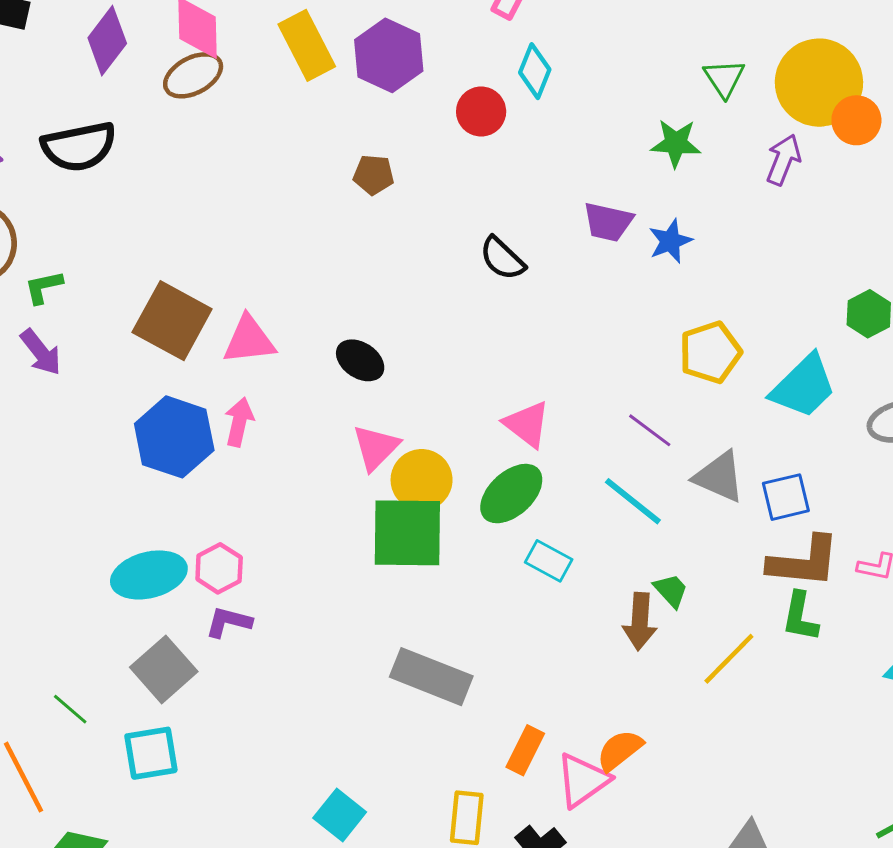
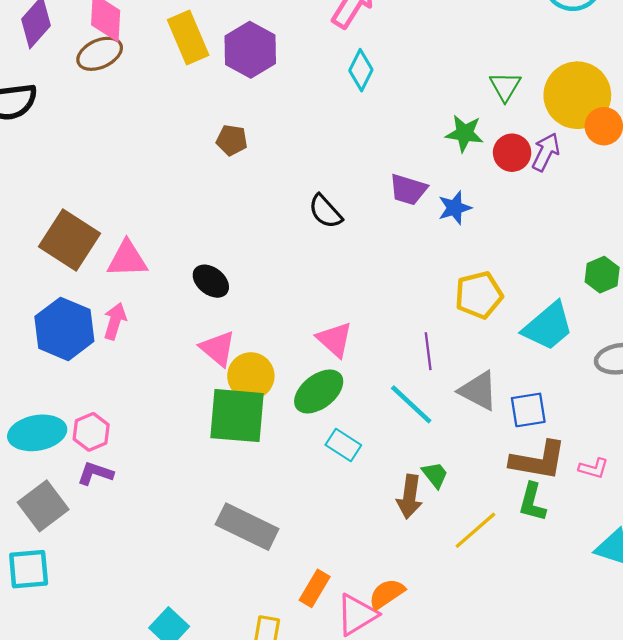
red circle: (481, 112) -> (512, 153), moved
purple line: (650, 430) -> (428, 351), turned 42
pink triangle: (376, 447) -> (218, 348), turned -39

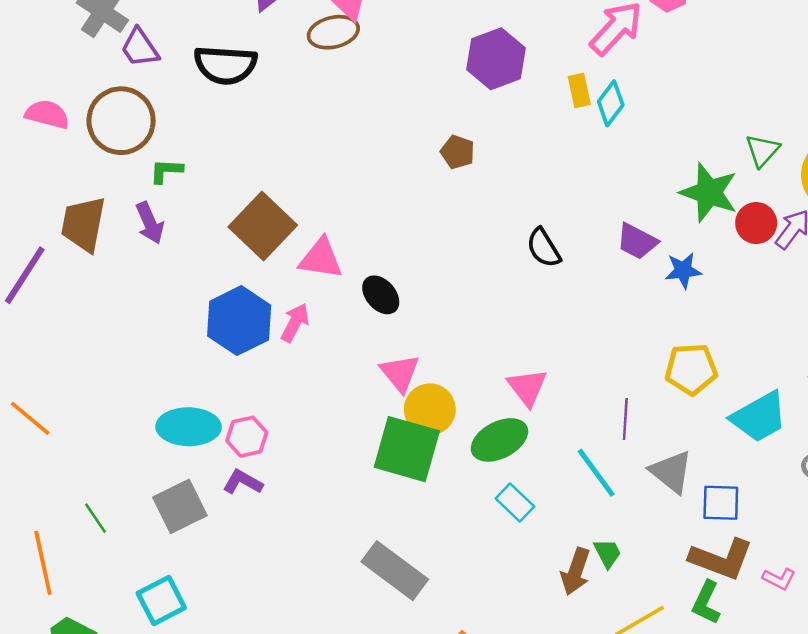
yellow rectangle: (188, 37) -> (579, 90), moved, size x0.6
green star: (464, 133) -> (709, 192), size x1.4
black ellipse: (211, 281) -> (381, 295), moved
cyan square: (29, 569) -> (161, 601), moved, turned -33

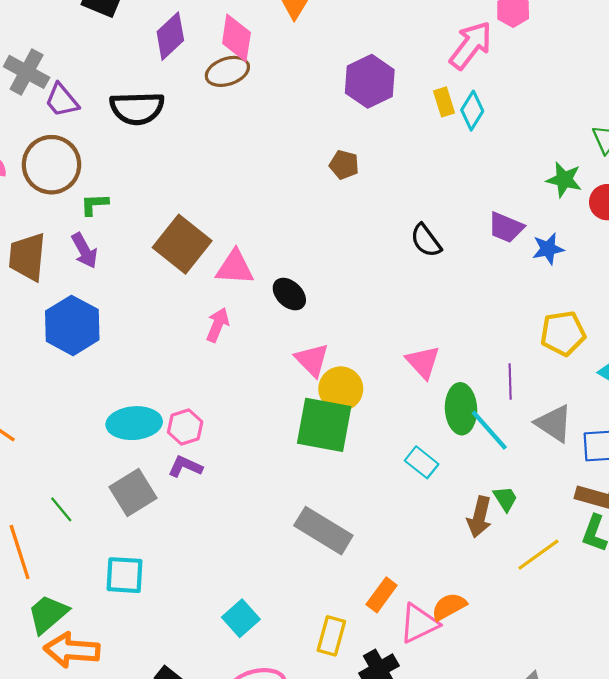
green star: (709, 192) -> (564, 180), size x0.7
blue hexagon: (239, 321) -> (72, 325), moved
green ellipse: (499, 440) -> (461, 409), moved, turned -60
cyan square: (161, 601) -> (125, 575), turned 36

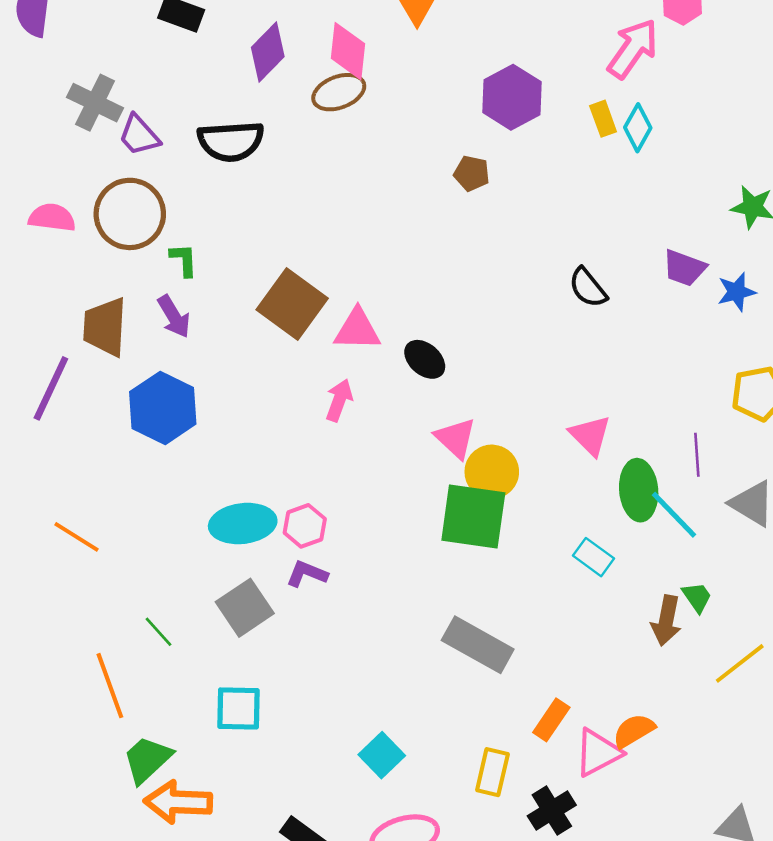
brown pentagon: (344, 165) -> (472, 173), moved
green L-shape: (94, 204) -> (184, 260), turned 92

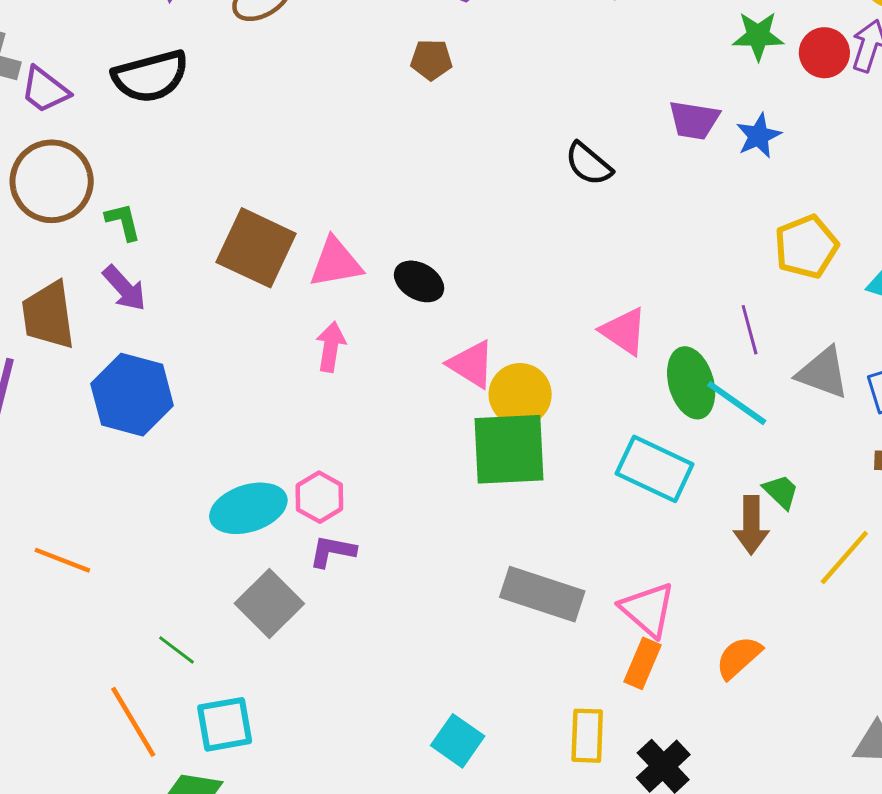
cyan rectangle: (593, 557) -> (655, 469), size x1.6
cyan square: (238, 708) -> (225, 724), moved
pink triangle: (598, 753) -> (648, 609), moved, turned -40

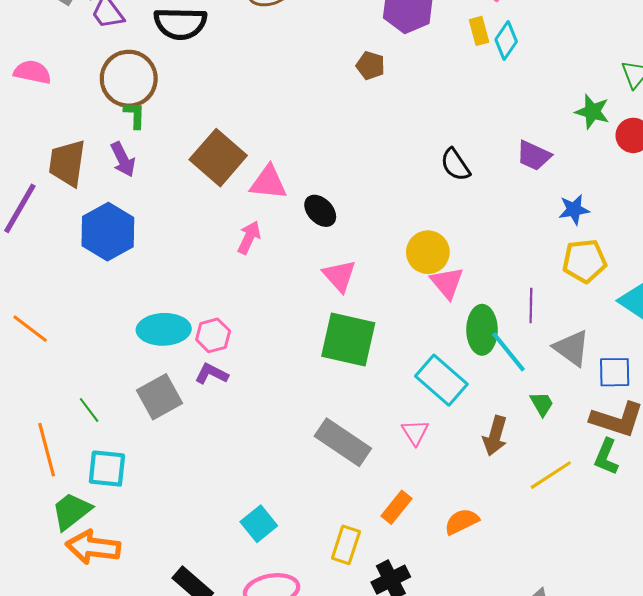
blue star: (759, 136) -> (574, 210), moved
brown circle: (52, 181) -> (129, 79), moved
yellow circle: (520, 394) -> (428, 252), moved
green trapezoid: (781, 492) -> (542, 404), moved
pink triangle: (648, 609) -> (415, 432), moved, size x0.7

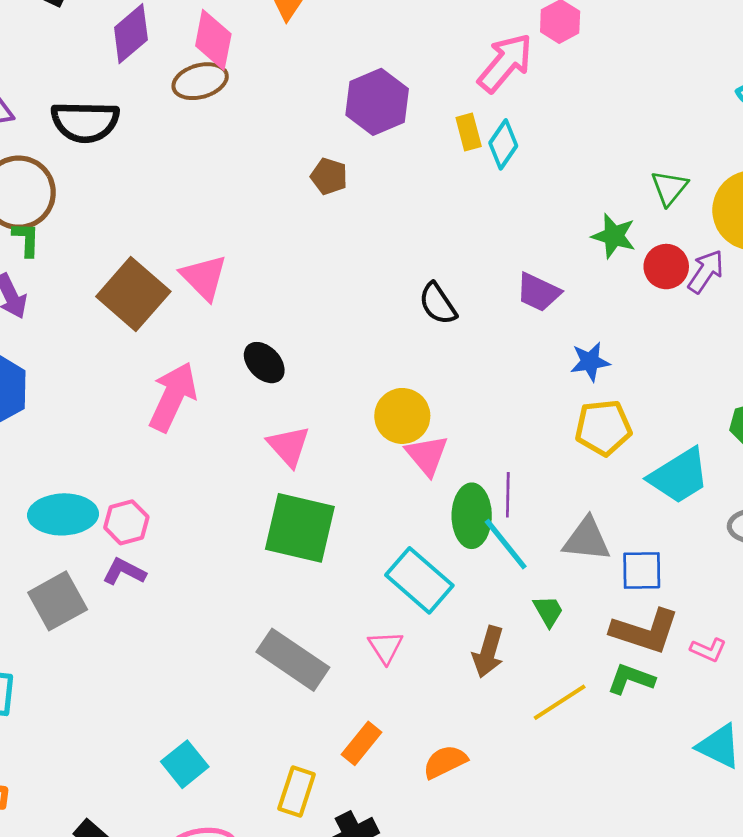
pink triangle: (268, 182) -> (204, 277), moved, turned 39
pink arrow: (249, 238) -> (173, 397), size x1.6
purple line: (531, 306) -> (508, 495), moved
gray triangle: (572, 348) -> (587, 539), turned -30
green L-shape: (606, 457) -> (631, 679), turned 87

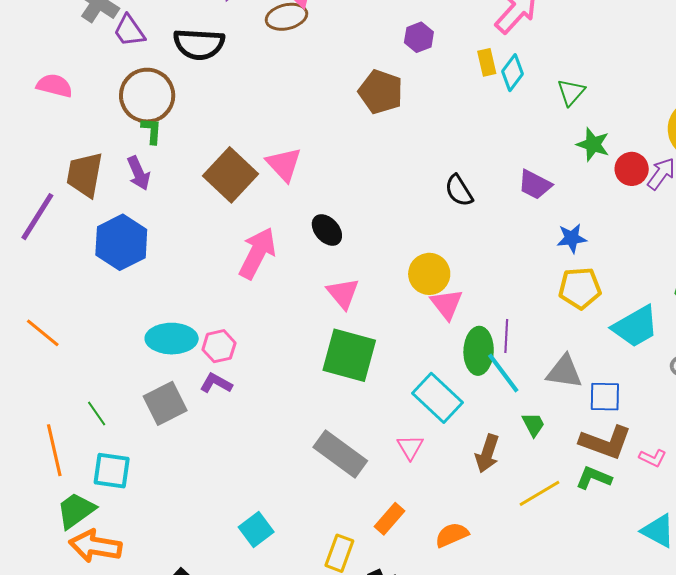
purple hexagon: (377, 102) -> (419, 37), size x0.6
brown pentagon: (329, 176) -> (381, 92), size x1.6
green triangle: (669, 188) -> (571, 92), moved

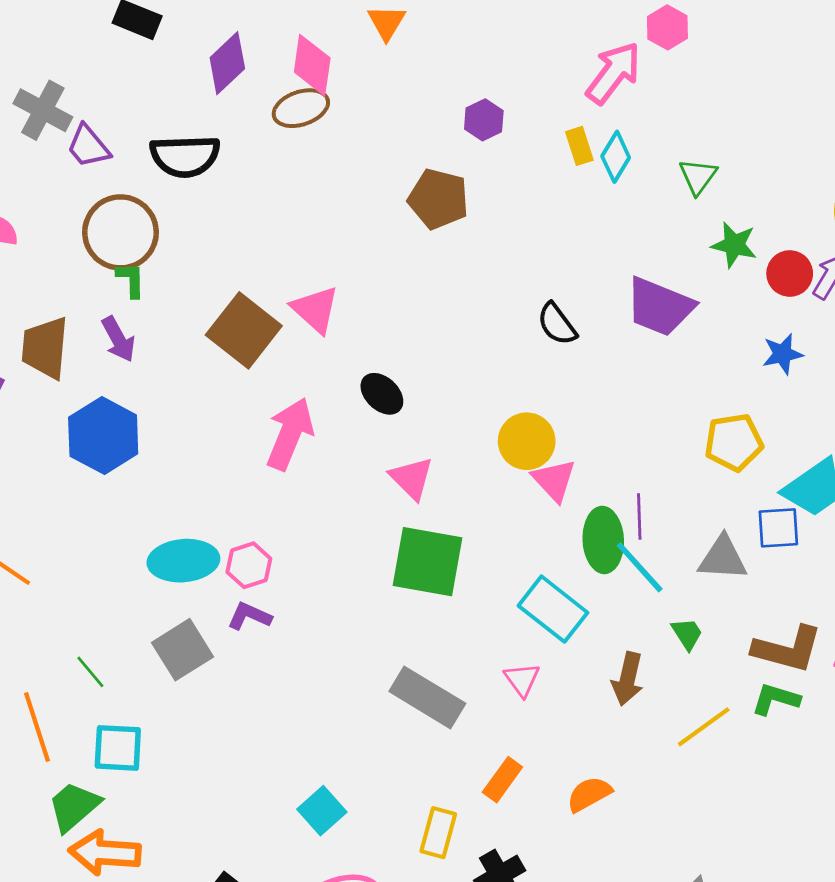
purple trapezoid: (535, 185) -> (660, 307), size x1.5
blue star: (572, 238) -> (783, 354), moved
blue square: (605, 397) -> (778, 528), moved

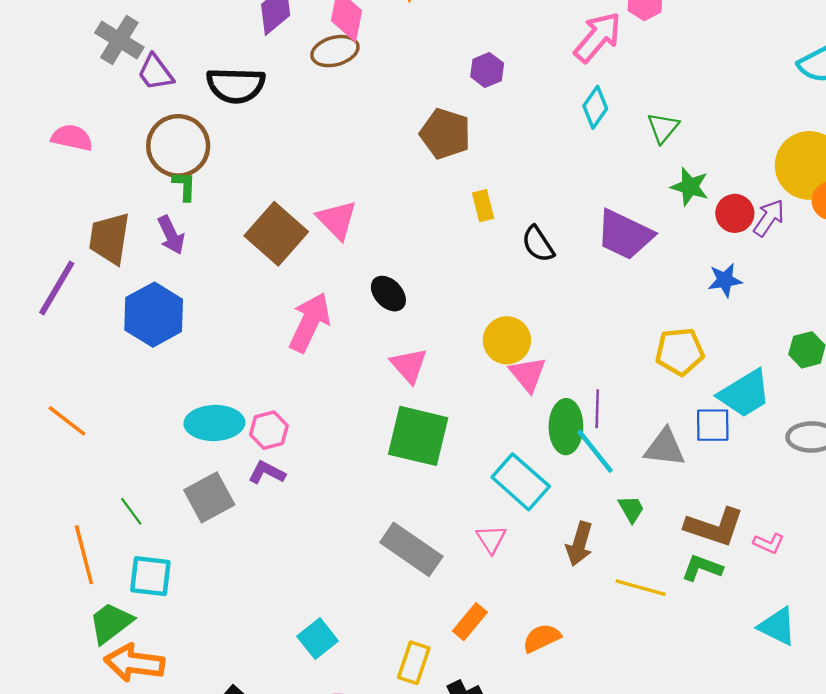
yellow rectangle: (579, 146) -> (483, 206), moved
yellow line: (704, 727) -> (641, 588), turned 48

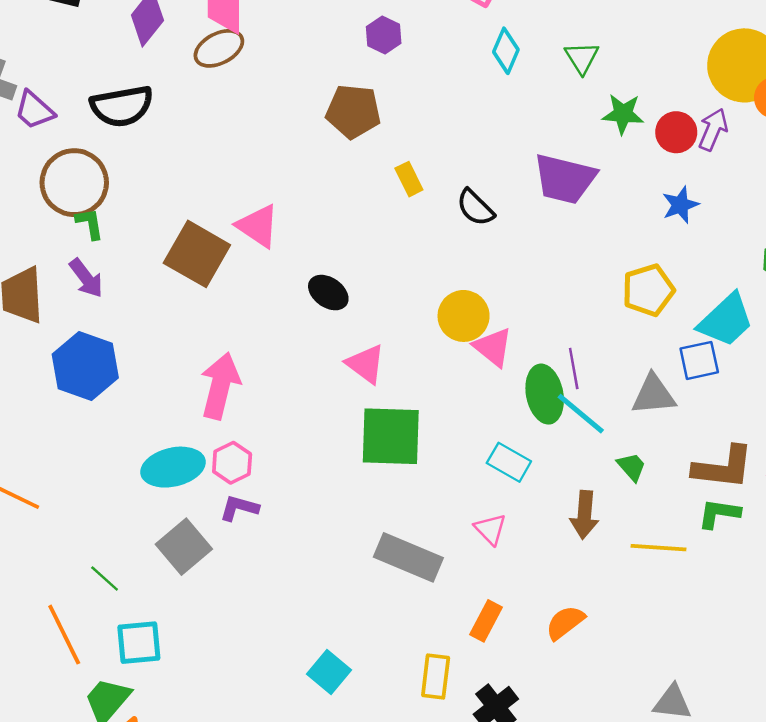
pink arrow: (310, 322) -> (220, 386), moved
cyan rectangle: (521, 482) -> (509, 462), size x0.7

